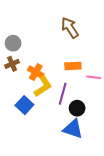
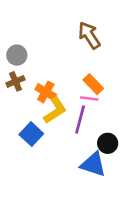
orange rectangle: (73, 66) -> (93, 84), turned 49
pink line: (94, 77) -> (89, 99), moved
black circle: (77, 108) -> (108, 143), moved

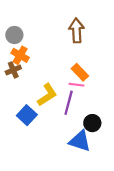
brown arrow: (89, 35) -> (76, 30), turned 30
gray circle: (17, 55) -> (14, 35), moved
orange cross: (46, 92) -> (20, 55), moved

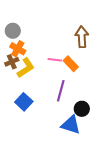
brown arrow: (76, 30) -> (82, 37), moved
pink line: (76, 85) -> (55, 60), moved
yellow L-shape: (47, 95) -> (26, 68), moved

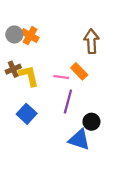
orange cross: (18, 49) -> (30, 36), moved
pink line: (55, 60) -> (61, 77), moved
yellow L-shape: (26, 68) -> (29, 76), turned -70

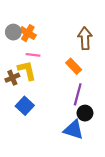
brown cross: (13, 69) -> (12, 78), moved
pink line: (61, 77) -> (33, 55), moved
purple line: (68, 102) -> (78, 94), moved

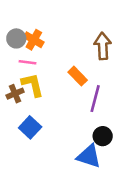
pink line: (33, 55) -> (28, 62), moved
orange rectangle: (74, 66) -> (78, 76), moved
purple line: (78, 94) -> (95, 99), moved

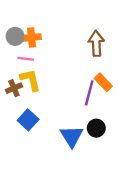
orange cross: (34, 40) -> (32, 38), turned -36
orange rectangle: (78, 76) -> (103, 82), moved
blue triangle: (89, 156) -> (72, 136), moved, turned 40

